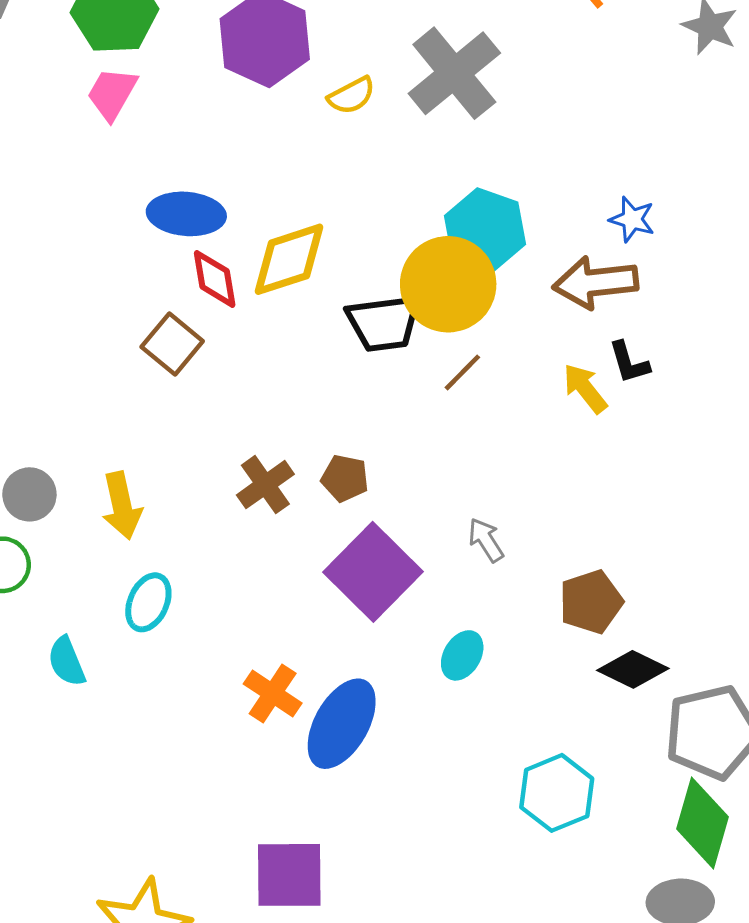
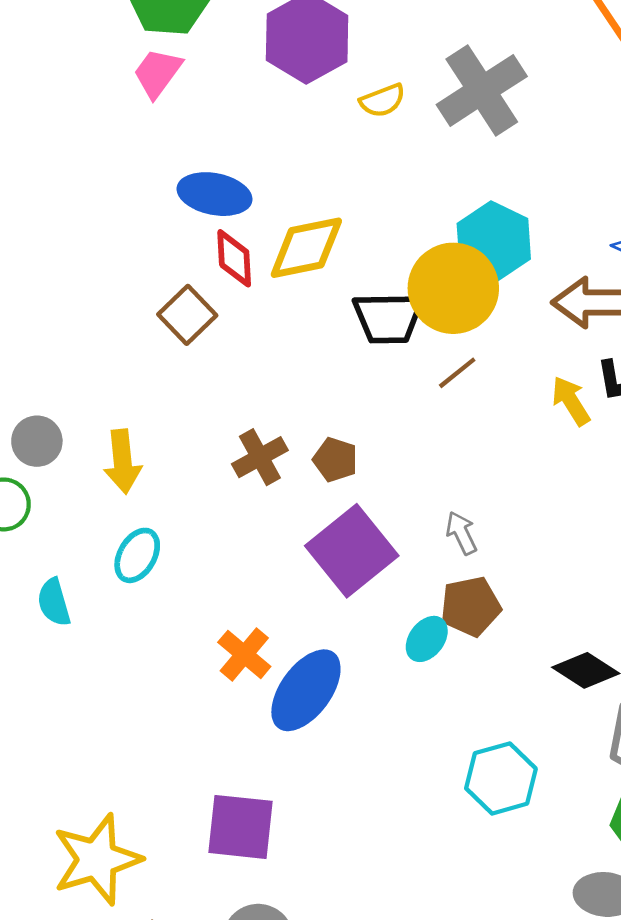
brown pentagon: (591, 602) -> (470, 606), moved

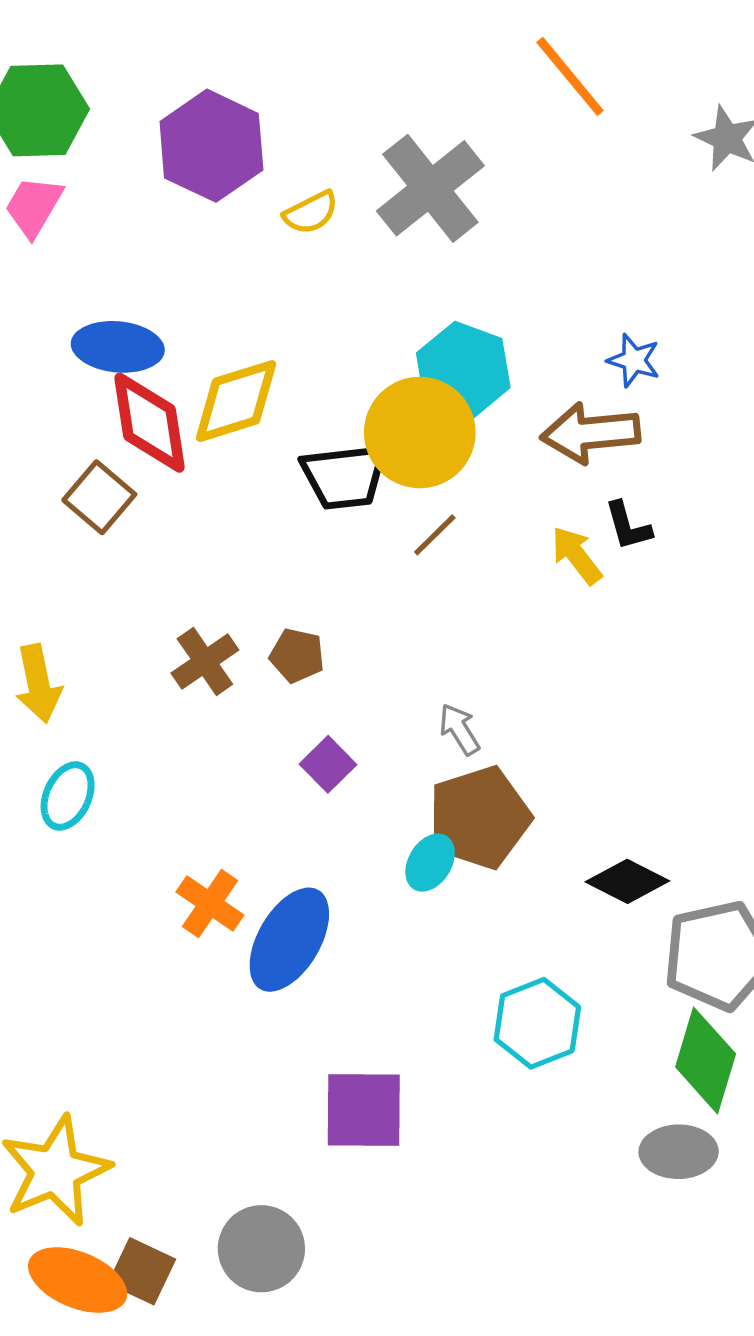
red diamond: (234, 258) -> (149, 423), size x1.5
purple square: (352, 551) -> (328, 764), size x0.5
brown pentagon: (470, 606) -> (479, 818), size x1.4
purple square: (241, 827) -> (364, 1110), moved

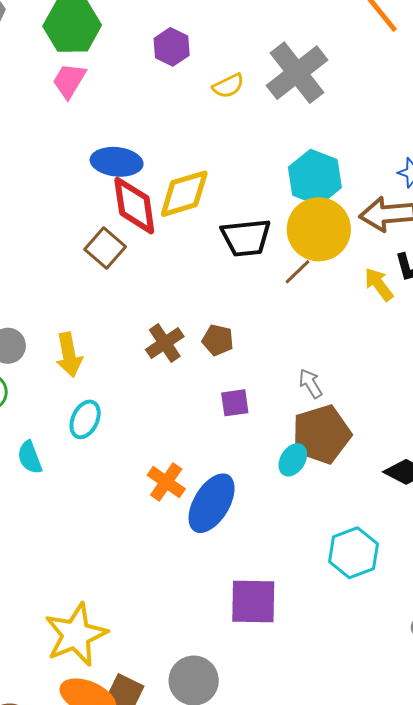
purple hexagon: (211, 146) -> (172, 47), size x0.6
yellow circle: (420, 433) -> (319, 229), moved
purple square: (328, 764) -> (235, 403), turned 36

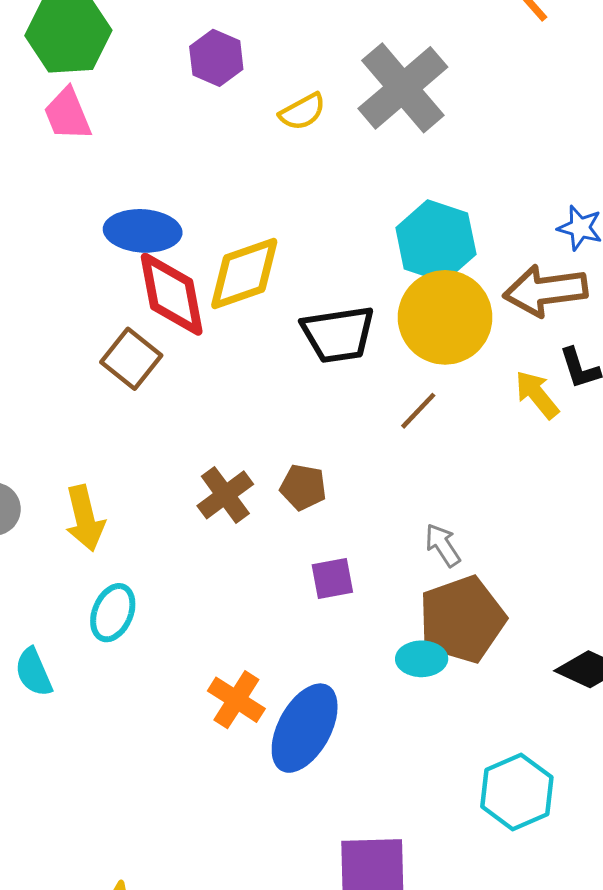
pink trapezoid: (69, 81) -> (67, 114), turned -51
brown line: (298, 272) -> (418, 411), moved
cyan ellipse: (293, 460) -> (422, 659), turned 60

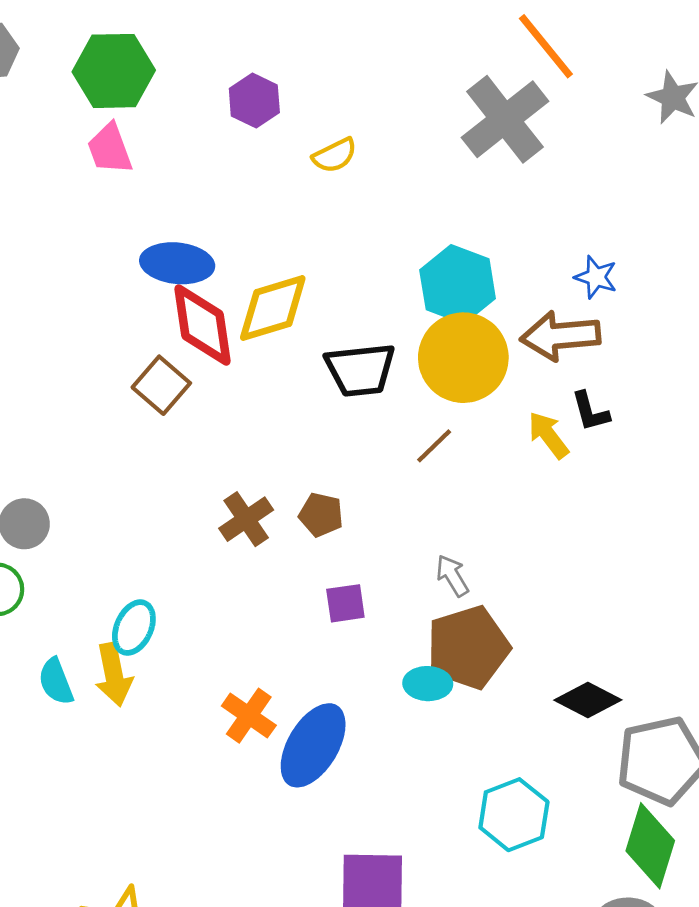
gray cross: (403, 88) -> (505, 119), moved
yellow arrow: (85, 518) -> (114, 675), moved

